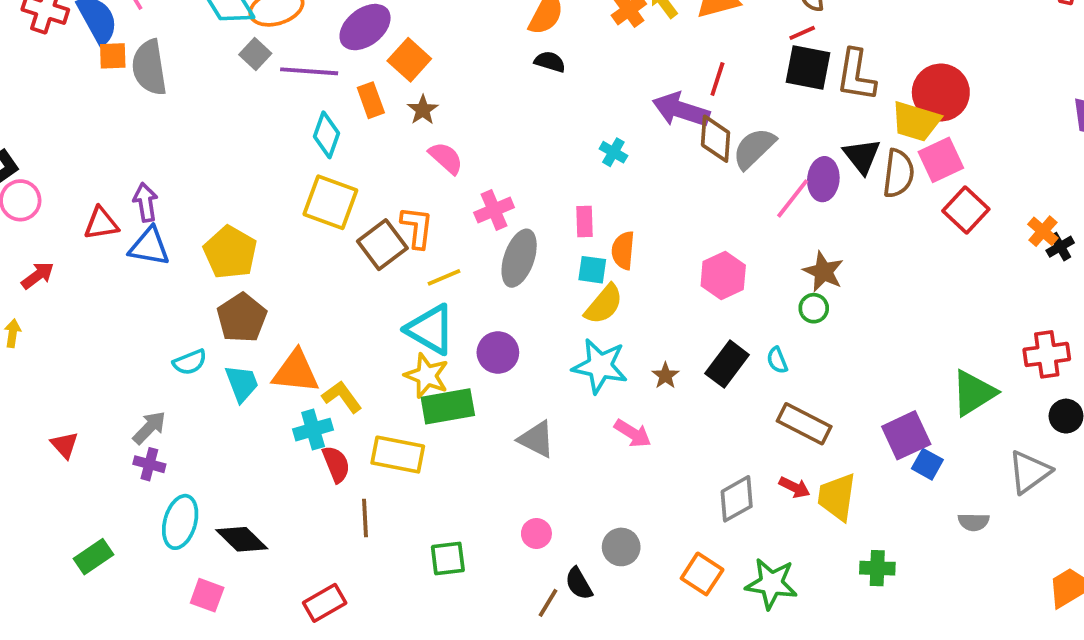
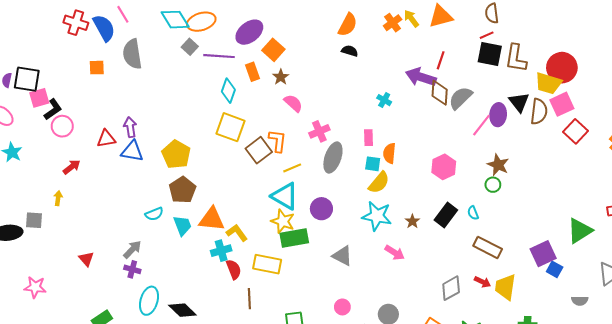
orange square: (113, 56) -> (97, 68), moved

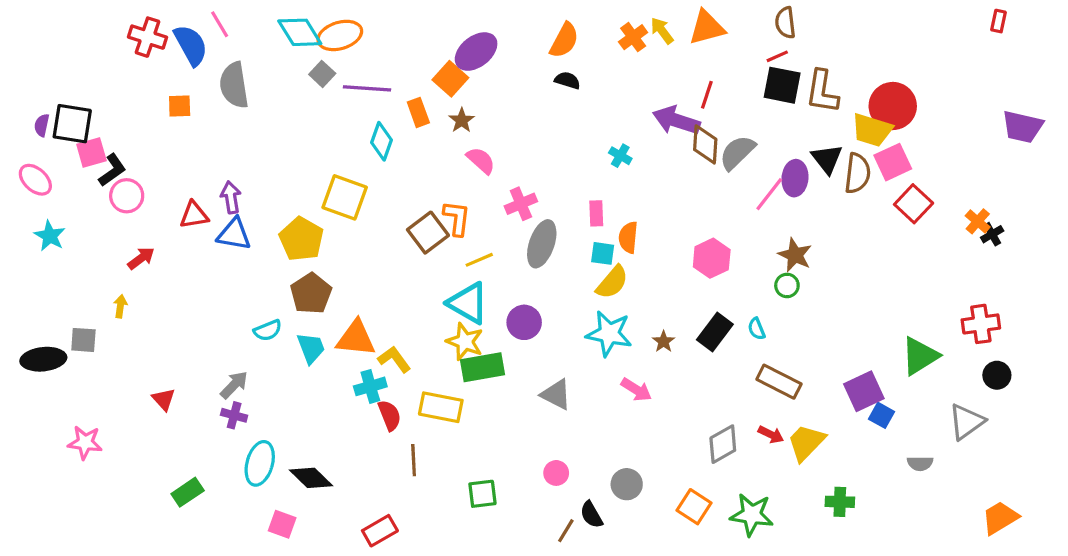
purple ellipse: (249, 32) -> (476, 52), moved
yellow square: (231, 127) -> (345, 197), moved
yellow trapezoid: (505, 287) -> (806, 443), turned 36

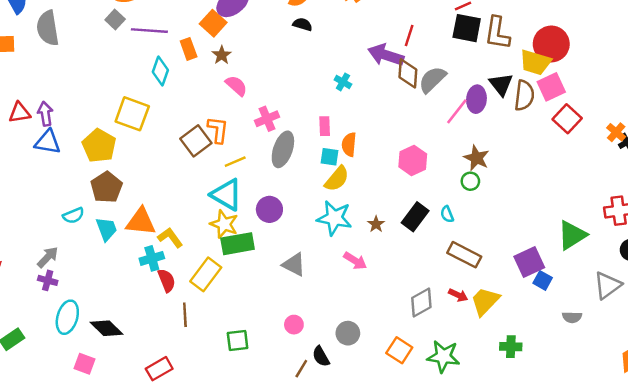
red triangle: (194, 215) -> (20, 113), moved
yellow rectangle: (441, 407) -> (206, 274), turned -64

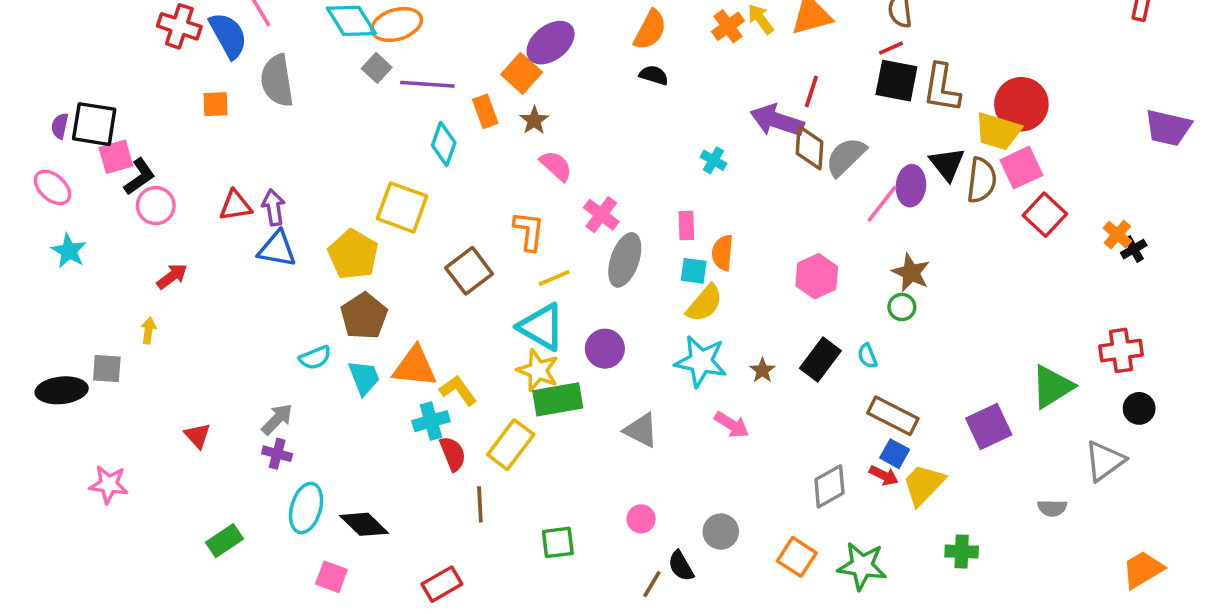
pink cross: (267, 119) -> (601, 215), turned -30
brown square: (196, 141) -> (469, 271), moved
blue square: (543, 280) -> (895, 454), moved

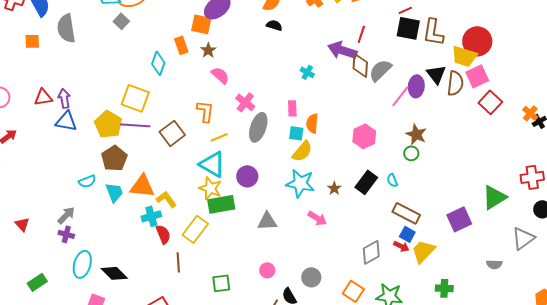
orange square: (522, 73) -> (201, 24), turned -30
purple line: (427, 84) -> (135, 125), moved
gray triangle: (641, 430) -> (267, 221), turned -30

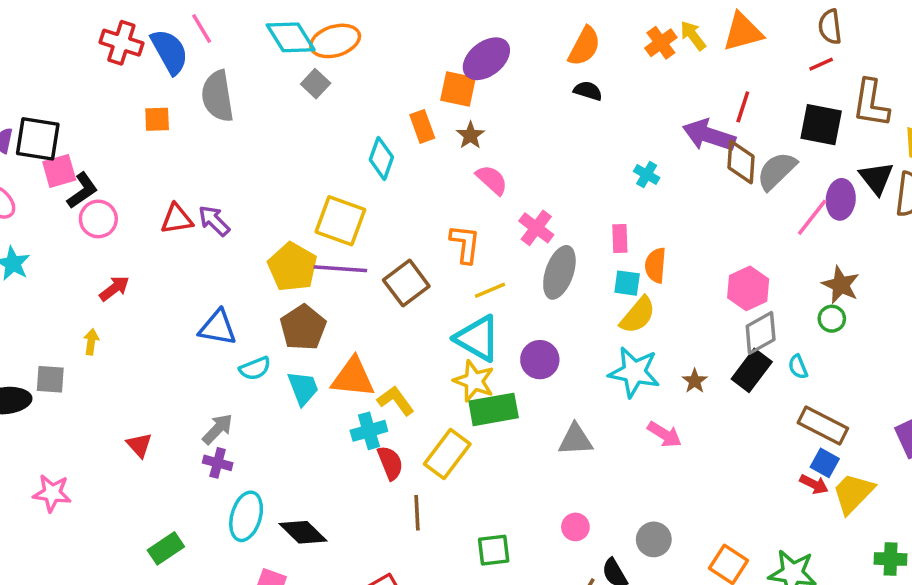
black square: (408, 28) -> (821, 125), moved
purple arrow: (64, 98) -> (214, 221), turned -36
blue triangle: (66, 121) -> (218, 328), moved
gray diamond: (371, 252) -> (761, 333), moved

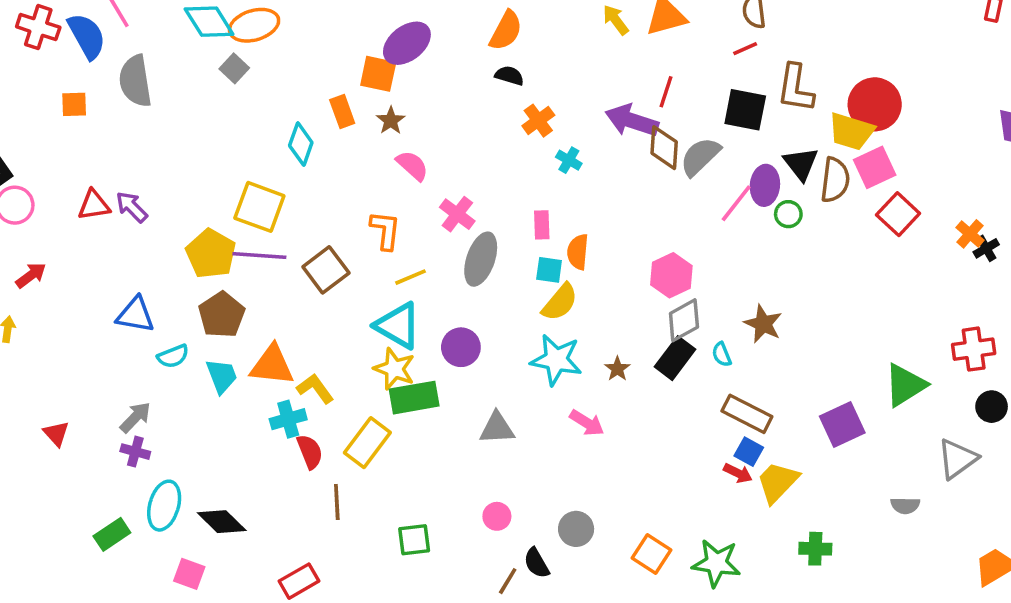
orange cross: (661, 43) -> (538, 121), moved
brown star: (841, 285) -> (763, 324), moved
green circle: (832, 319) -> (788, 214), moved
green rectangle: (166, 548) -> (112, 534), moved

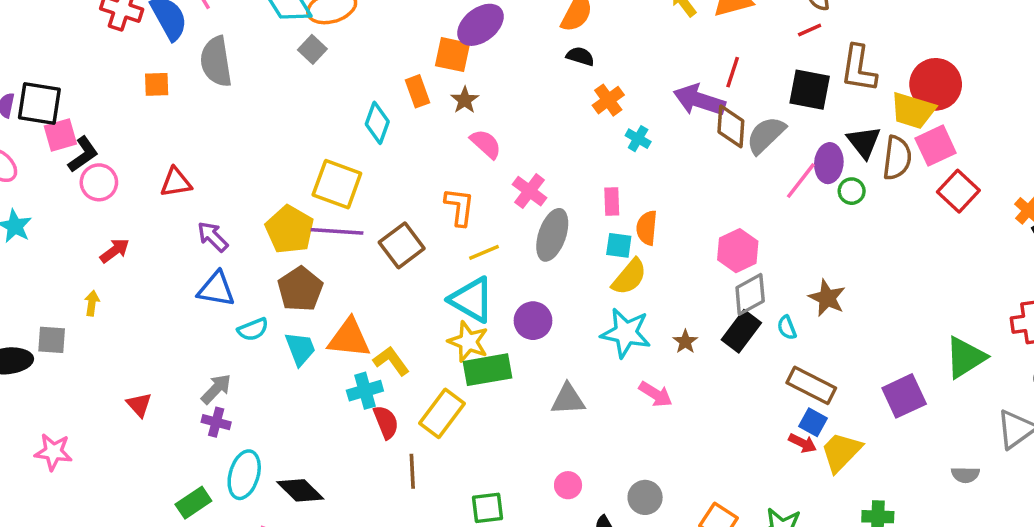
purple arrow: (132, 207) -> (213, 237), moved

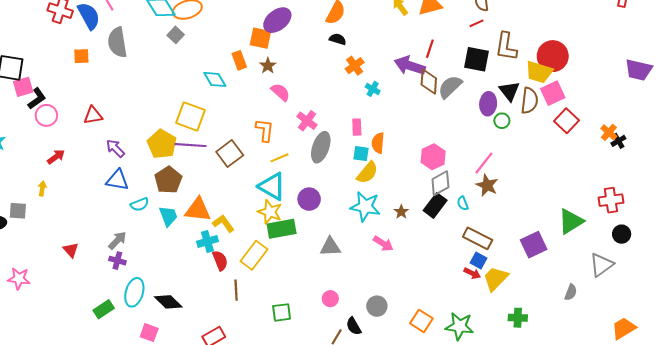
cyan diamond: (377, 123) -> (215, 79), turned -50
pink line: (801, 181) -> (484, 163), moved
gray semicircle: (965, 475) -> (571, 292), turned -70

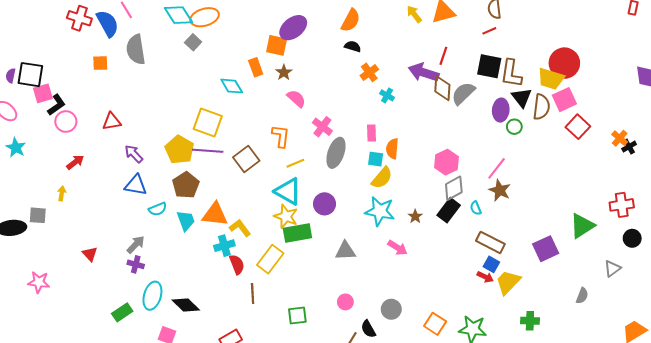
brown L-shape: (506, 47) -> (511, 74), moved
gray triangle: (601, 265) -> (612, 269), size x0.7

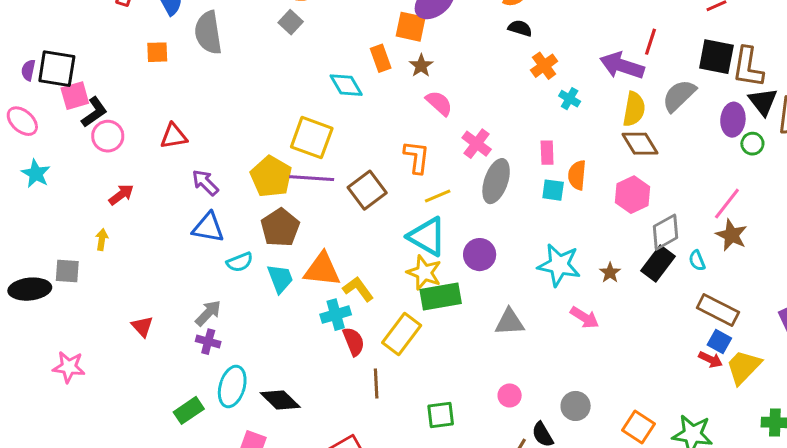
brown diamond: (442, 88) -> (640, 144), moved, turned -35
pink hexagon: (447, 162) -> (633, 195), moved
yellow semicircle: (382, 178) -> (634, 109), moved, turned -30

